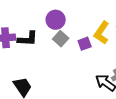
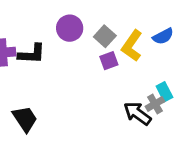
gray square: (61, 39) -> (105, 36), moved

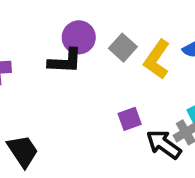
black L-shape: (32, 54) -> (65, 61), moved
purple square: (109, 61) -> (130, 119), moved

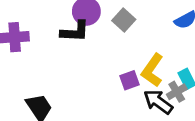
yellow L-shape: (157, 59) -> (152, 70), moved

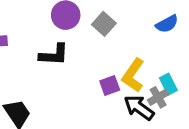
black L-shape: (75, 31) -> (54, 55), moved

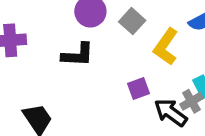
yellow L-shape: (133, 75) -> (166, 47), moved

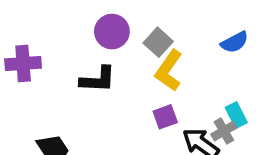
yellow L-shape: (166, 47) -> (169, 71), moved

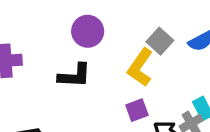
gray square: (158, 42) -> (160, 41), moved

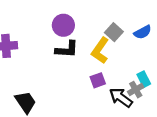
black L-shape: (74, 76) -> (67, 49), moved

